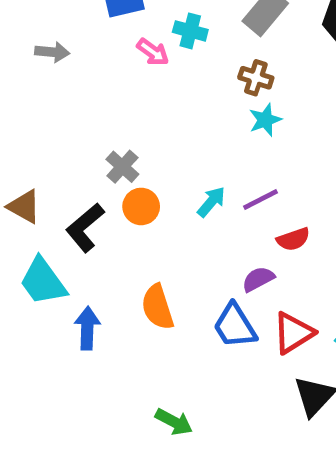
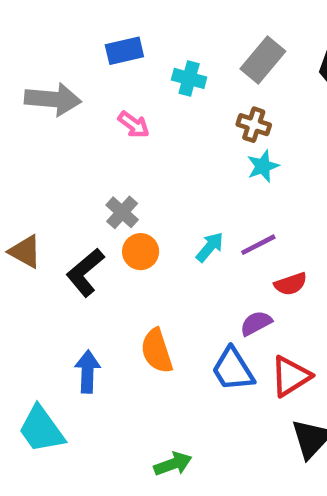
gray arrow: (52, 52) -> (53, 99), size x1.6
pink arrow: (153, 52) -> (134, 125), moved
cyan trapezoid: (43, 281) -> (41, 429), moved
green arrow: (174, 422) -> (173, 464), turned -48

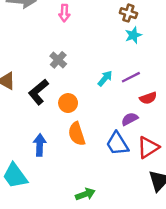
pink arrow: (134, 125) -> (64, 13), turned 56
orange circle: (141, 252) -> (68, 103), moved

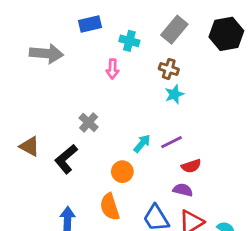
pink arrow: (64, 13) -> (113, 69), moved
orange circle: (68, 103) -> (122, 172), moved
purple semicircle: (130, 119) -> (183, 190), moved, turned 42

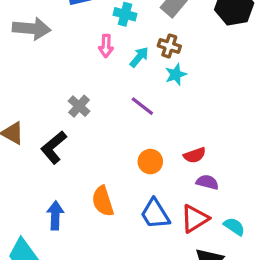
purple line: (172, 142) -> (142, 106), moved, turned 65
cyan arrow: (142, 144) -> (139, 57), moved
orange circle: (122, 172) -> (150, 162), moved
purple semicircle: (183, 190) -> (207, 182), moved

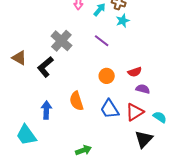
gray cross: (79, 106) -> (61, 41), size x1.5

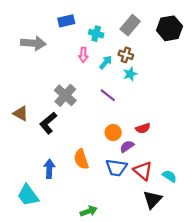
purple semicircle: (143, 89) -> (127, 146), moved, turned -48
blue trapezoid: (110, 109) -> (116, 168), turned -50
red triangle: (135, 112) -> (143, 171), turned -48

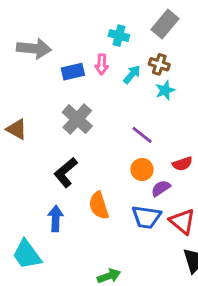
blue rectangle: (66, 21) -> (73, 72), moved
purple line: (108, 95) -> (142, 135), moved
brown triangle: (21, 113) -> (17, 129), moved
black L-shape: (48, 123) -> (66, 172), moved

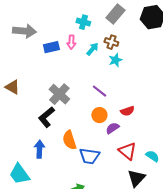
gray cross: (77, 119) -> (59, 94), moved
blue trapezoid: (146, 217) -> (89, 156), moved

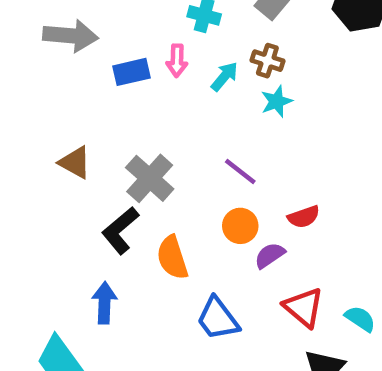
brown triangle: (12, 87) -> (75, 162), moved
orange semicircle: (69, 140) -> (172, 258), moved
blue trapezoid: (89, 156) -> (218, 319), turned 45

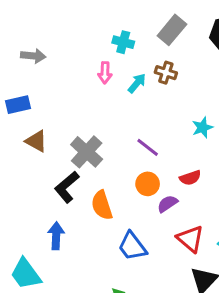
gray arrow: (70, 36) -> (33, 56), size x0.7
blue rectangle: (132, 72) -> (18, 105), moved
cyan star: (276, 101) -> (202, 128), moved

